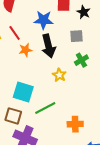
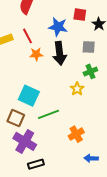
yellow star: (59, 75) -> (77, 89), moved
orange cross: (75, 124) -> (76, 134), turned -35

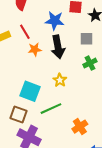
yellow star: (77, 89) -> (60, 80), moved

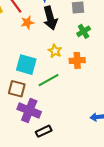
orange cross: (80, 127) -> (77, 60), moved, turned 35

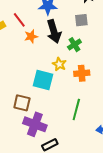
green cross: (84, 31) -> (74, 45), moved
cyan square: (26, 65) -> (43, 80), moved
green line: (49, 80) -> (76, 110), moved, turned -45

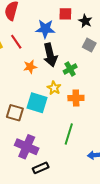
gray square: (81, 20) -> (89, 45), moved, turned 32
orange star: (31, 36) -> (30, 67), moved
brown square: (22, 103) -> (15, 113), moved

